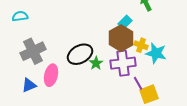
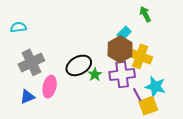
yellow cross: (141, 45) -> (140, 56), size x1.6
cyan star: (156, 53) -> (155, 87), moved

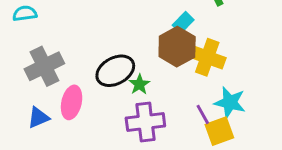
purple cross: (122, 75) -> (145, 122), moved

